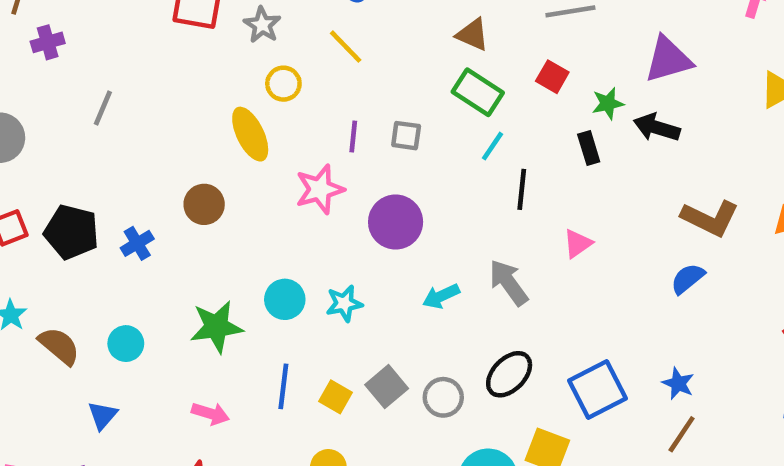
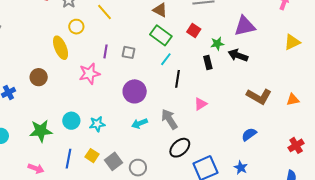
purple circle: (396, 222) -> (135, 91), moved
blue semicircle: (688, 279) -> (249, 134), moved
black ellipse: (509, 374) -> (180, 148), moved
yellow square: (335, 397) -> (92, 156), moved

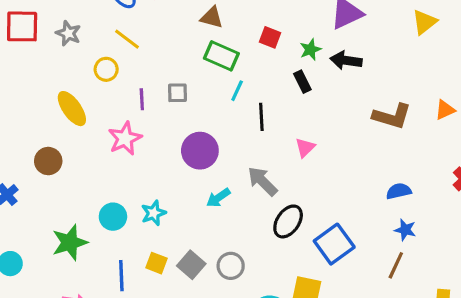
yellow circle: (76, 27) -> (106, 69), moved
blue semicircle: (249, 134) -> (399, 191), moved, turned 35
blue star: (241, 168) -> (405, 230), moved

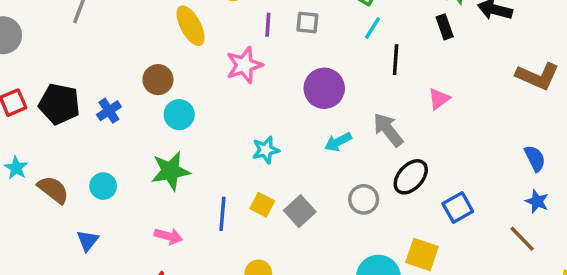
blue semicircle: (399, 191) -> (535, 158), turned 70
cyan circle: (113, 217) -> (179, 115), moved
blue square: (334, 244) -> (458, 207), size x0.7
brown line: (396, 265) -> (522, 239), turned -76
gray circle: (231, 266) -> (364, 199), moved

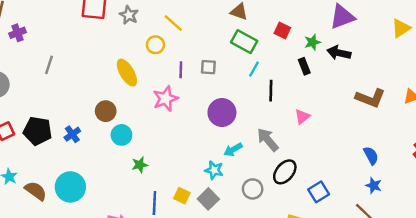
cyan star: (266, 150) -> (214, 170), moved, turned 30
green star: (171, 171) -> (140, 165), moved, size x0.6
cyan circle: (103, 186) -> (70, 187), size x1.6

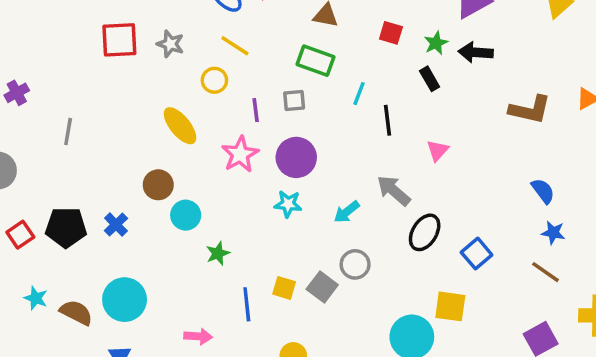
green rectangle: (244, 42) -> (315, 61), moved
purple circle: (222, 113) -> (296, 157), moved
cyan star: (214, 170) -> (288, 204), moved
gray circle: (253, 189) -> (355, 264), moved

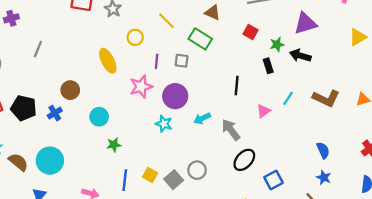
yellow line: (235, 46) -> (167, 21), moved
cyan line: (359, 94) -> (288, 98), moved
brown circle: (158, 185) -> (70, 90), moved
cyan arrow: (347, 212) -> (202, 118), moved

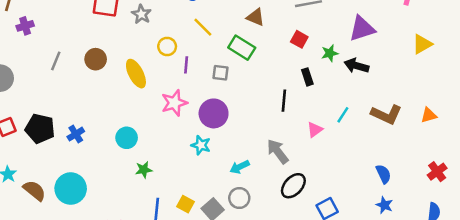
purple line: (157, 61) -> (186, 65), moved
black rectangle: (268, 66) -> (307, 77), moved
brown circle: (70, 90) -> (96, 59), moved
cyan arrow: (202, 118) -> (240, 167), moved

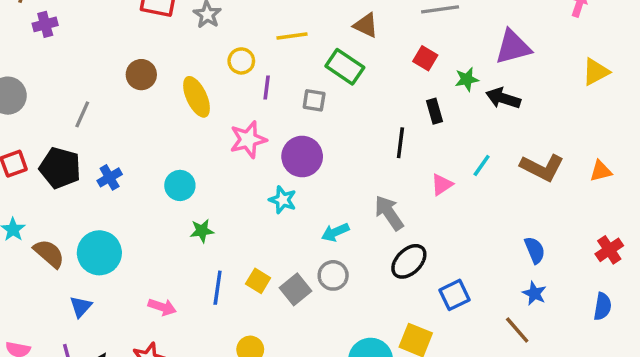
yellow line: (203, 27) -> (292, 36), turned -55
gray line: (56, 61) -> (82, 114), moved

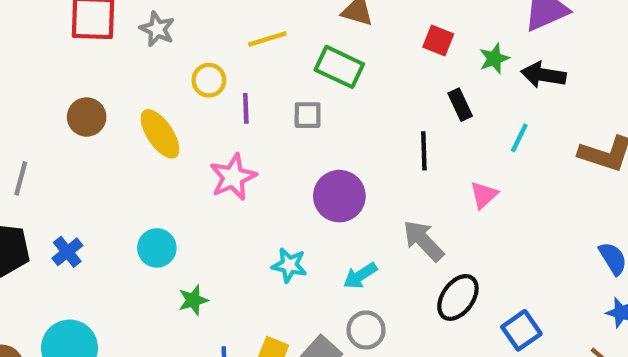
purple circle: (302, 157) -> (339, 196), moved
cyan line: (482, 166) -> (519, 138), moved
cyan star: (283, 200) -> (289, 265), moved

